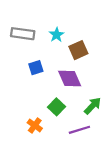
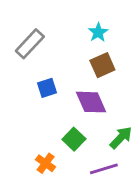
gray rectangle: (23, 34) -> (30, 44), turned -55
cyan star: (57, 35) -> (98, 32), moved

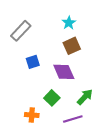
orange cross: (46, 163) -> (32, 115), turned -32

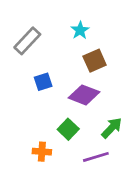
cyan star: (69, 23) -> (80, 30), moved
purple diamond: (64, 72) -> (84, 95), turned -45

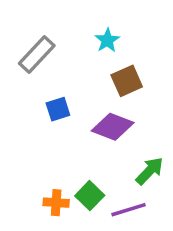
green square: (68, 129) -> (90, 196), moved

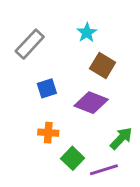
brown square: (127, 81) -> (103, 65), turned -35
orange cross: (56, 203) -> (48, 133), moved

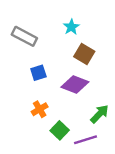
gray rectangle: (30, 44) -> (24, 36), turned 75
orange cross: (48, 133) -> (40, 109), turned -35

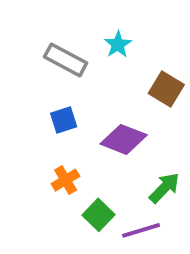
gray rectangle: (24, 36) -> (66, 60), moved
brown square: (84, 54) -> (166, 89), moved

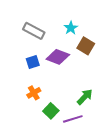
cyan star: (118, 44) -> (71, 28), moved
purple diamond: (124, 139) -> (58, 57), moved

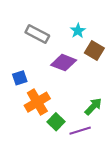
blue square: (33, 62) -> (20, 78), moved
orange cross: (34, 93) -> (37, 102), size x1.6

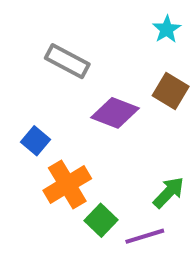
cyan star: (78, 31) -> (167, 29), moved
blue square: (20, 78) -> (35, 141), turned -32

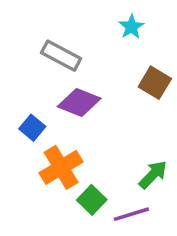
cyan star: (167, 29) -> (131, 27), moved
purple diamond: (115, 113) -> (79, 102), moved

